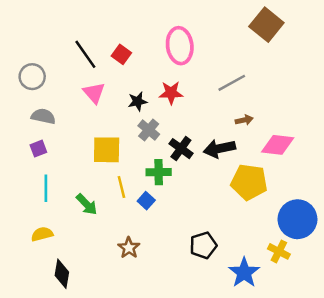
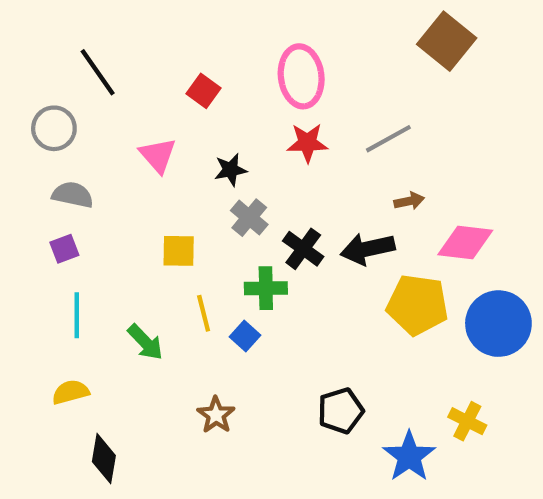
black line: (85, 54) -> (98, 72), moved
red star: (171, 93) -> (307, 143), moved
yellow square: (107, 150) -> (179, 251), size x0.7
blue circle: (297, 219) -> (498, 324), moved

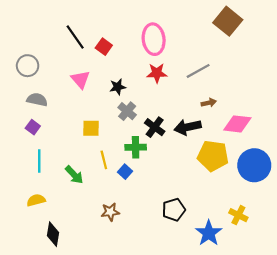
black line: (98, 72) -> (75, 37), moved
purple square: (64, 249) -> (33, 127), turned -32
brown star: (216, 415) -> (110, 212), turned 30

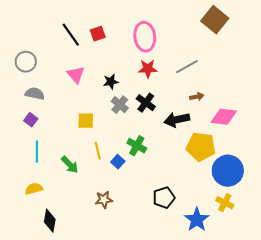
red square: (104, 47) -> (98, 34), moved, turned 35
black cross: (155, 127) -> (146, 103), moved
green cross: (136, 147) -> (137, 146), moved, turned 30
blue circle: (254, 165) -> (228, 171), moved

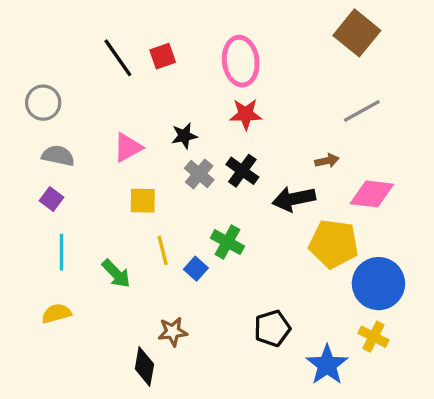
gray line: (187, 67) -> (362, 111), moved
pink triangle: (76, 75) -> (128, 147), moved, turned 42
black diamond: (50, 221) -> (144, 367), moved

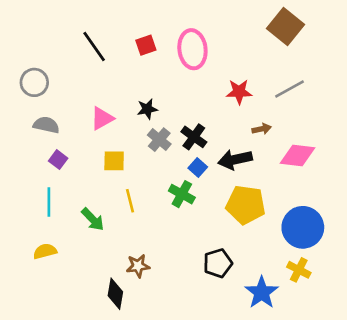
red square: (163, 56) -> (146, 45), moved
red star: (246, 114) -> (239, 92), moved
purple square: (51, 199) -> (58, 160), moved
yellow pentagon: (334, 244) -> (246, 205), moved
blue square: (196, 269) -> (198, 167), moved

